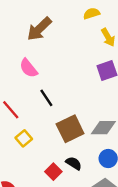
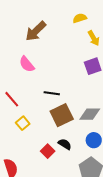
black line: (46, 98) -> (52, 93), moved, turned -49

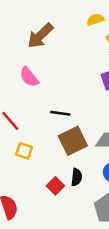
yellow square: (23, 123) -> (24, 151), turned -32
black semicircle: (65, 144) -> (77, 177), turned 64

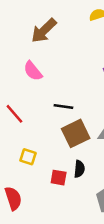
yellow square: (24, 151) -> (28, 157), moved
red square: (55, 186) -> (59, 178), turned -35

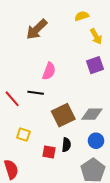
pink semicircle: (33, 71) -> (49, 71), moved, turned -120
black line: (63, 107) -> (36, 93), moved

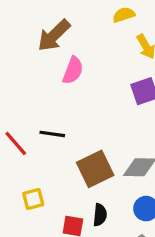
pink semicircle: (49, 71) -> (73, 70), moved
yellow square: (23, 135) -> (33, 199), turned -32

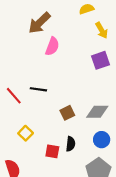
brown square: (95, 169) -> (67, 113), size x0.6
yellow square: (33, 199) -> (26, 133), turned -32

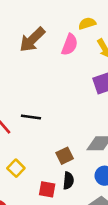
pink semicircle: (52, 46) -> (70, 45), moved
brown square: (67, 113) -> (65, 156), moved

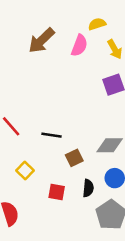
black line: (31, 117) -> (52, 135), moved
black semicircle: (68, 181) -> (88, 188), moved

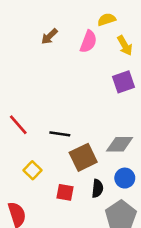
brown arrow: (41, 40) -> (49, 36), size x0.6
brown square: (74, 158) -> (83, 157), size x1.5

